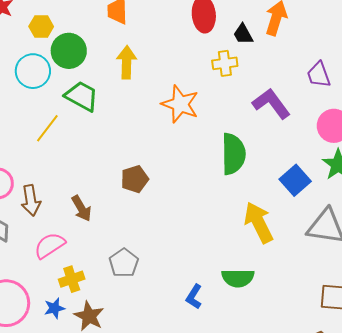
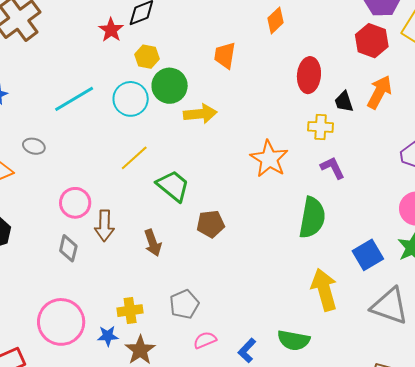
yellow arrow: (127, 62) -> (200, 114), moved, turned 72
green trapezoid: (82, 96) -> (173, 186), moved
purple L-shape: (271, 104) -> (333, 168), moved, size x0.7
pink semicircle: (50, 245) -> (205, 340), moved, size x0.7

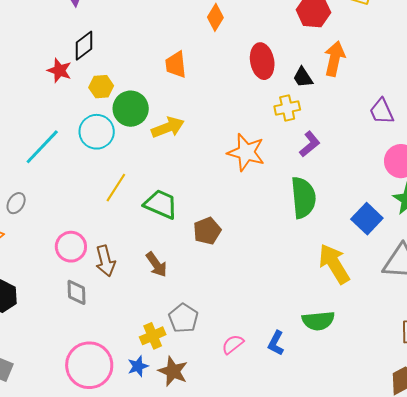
gray ellipse: (34, 146) -> (16, 203), turned -60
purple L-shape: (333, 168) -> (310, 144), turned 92
gray pentagon: (184, 304) -> (183, 318), moved

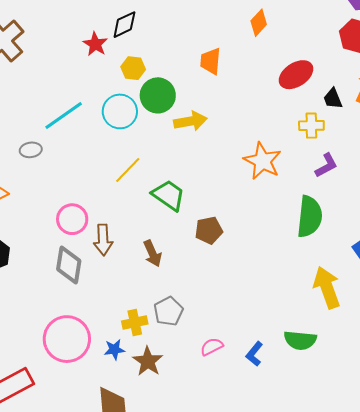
red ellipse: (262, 61) -> (296, 75), turned 56
gray ellipse: (16, 203) -> (31, 150), moved, turned 40
gray diamond: (77, 292) -> (69, 265), size x1.4

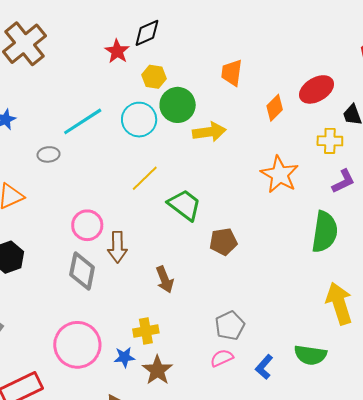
orange diamond: (259, 23) -> (275, 108), moved
brown arrow: (152, 253) -> (165, 279), moved
gray pentagon: (168, 311) -> (230, 326), moved

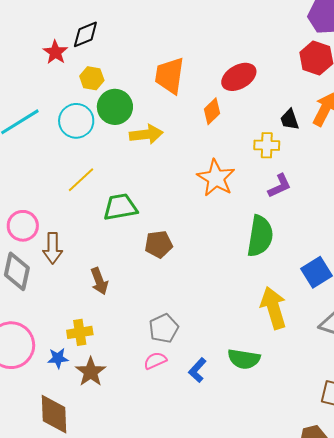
orange trapezoid: (232, 73) -> (170, 76), size x1.4
red ellipse: (317, 89) -> (239, 77), moved
green trapezoid: (184, 205) -> (120, 207), turned -48

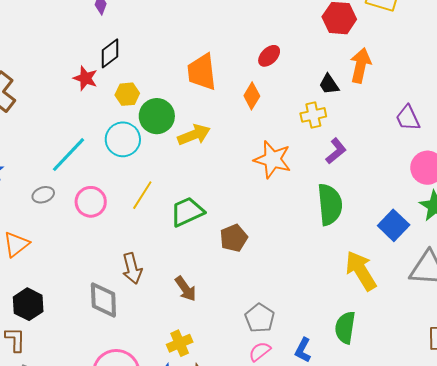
red ellipse: (239, 77) -> (269, 56), size x0.7
pink circle: (23, 226) -> (91, 202), moved
green semicircle: (244, 359) -> (345, 328), turned 104

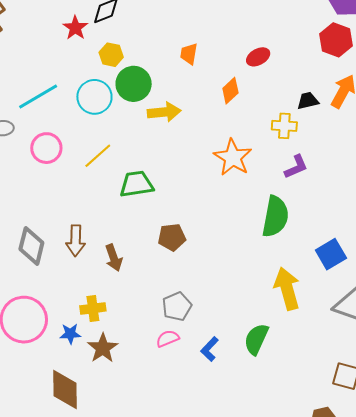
orange trapezoid: (202, 72) -> (189, 54), size x0.6
black trapezoid: (329, 84) -> (308, 101), turned 95
brown pentagon: (234, 238) -> (172, 237), moved
brown arrow: (132, 268) -> (76, 241), moved

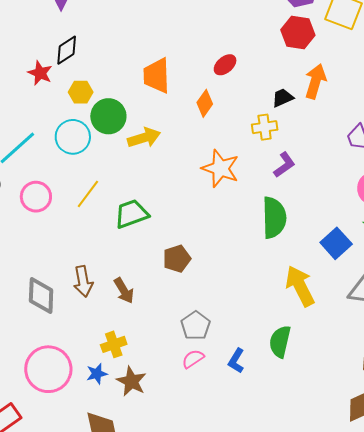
orange trapezoid: (189, 54) -> (157, 76), size x1.6

